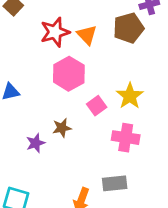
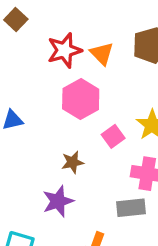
purple star: (36, 143) -> (58, 201), moved, size x1.4
gray rectangle: (115, 183) -> (131, 208), moved

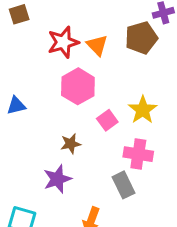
brown square: (16, 19) -> (19, 14), turned 30
gray rectangle: (131, 208) -> (124, 185), turned 70

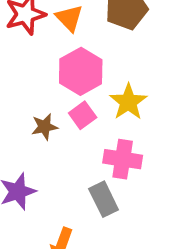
pink hexagon: (78, 86) -> (81, 71), moved
brown star: (71, 144) -> (44, 127), moved

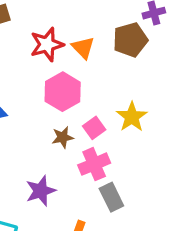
pink hexagon: (81, 71) -> (63, 92), moved
pink cross: (123, 159) -> (94, 164), moved, turned -32

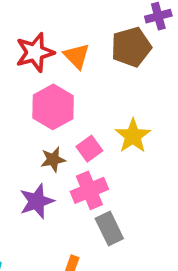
purple star: (41, 191) -> (37, 201), moved

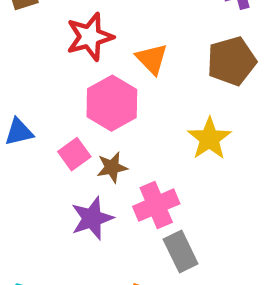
brown pentagon: (131, 47) -> (232, 61), moved
orange triangle: (77, 56) -> (152, 59), moved
pink square: (89, 149) -> (74, 154), moved

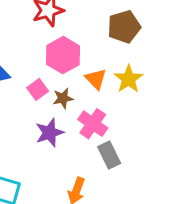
orange triangle: (152, 59) -> (96, 79), moved
brown pentagon: (232, 61) -> (124, 27), moved
pink cross: (156, 205) -> (93, 124), turned -32

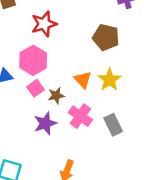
brown pentagon: (124, 27) -> (106, 37), turned 30
pink hexagon: (63, 55) -> (33, 60), moved
gray rectangle: (109, 155) -> (113, 125), moved

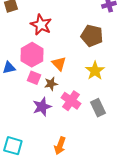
red star: (44, 24) -> (41, 25), turned -30
orange triangle: (83, 80) -> (59, 64), moved
pink square: (36, 88) -> (34, 78), turned -32

